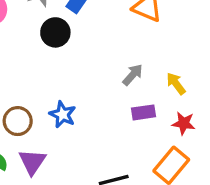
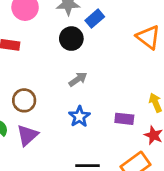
gray arrow: (133, 75) -> (78, 79), moved
blue star: (63, 114) -> (79, 116), moved

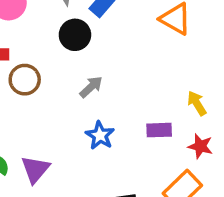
brown circle: (24, 100) -> (25, 80), moved

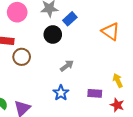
gray arrow: (91, 87) -> (67, 66), moved

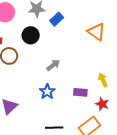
black circle: (53, 34) -> (31, 35), moved

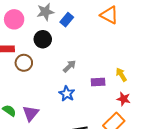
orange triangle: (96, 32) -> (109, 15), moved
purple rectangle: (80, 92) -> (98, 82), moved

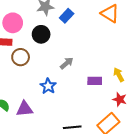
pink circle: (14, 19) -> (13, 23), moved
blue star: (67, 94) -> (48, 86), moved
purple triangle: (31, 113) -> (25, 109), turned 42

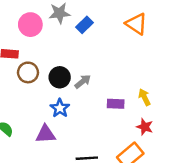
pink circle: (13, 23) -> (30, 25), moved
black circle: (41, 34) -> (60, 77), moved
purple triangle: (25, 109) -> (46, 134), moved

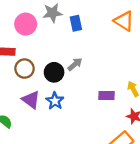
blue rectangle: (85, 25) -> (76, 23), turned -56
gray arrow: (83, 81) -> (75, 64), moved
purple triangle: (46, 134) -> (31, 100), moved, turned 42

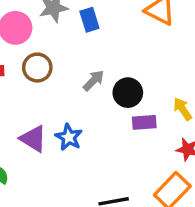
brown circle: (25, 69) -> (37, 68), moved
black circle: (54, 72) -> (128, 93), moved

